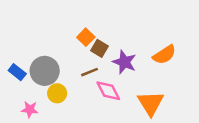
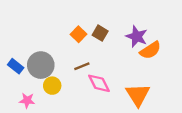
brown square: (100, 48) -> (100, 33), moved
purple star: (124, 62) -> (137, 37), moved

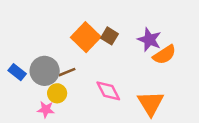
orange square: (78, 34) -> (86, 37), size x1.6
brown line: (82, 66) -> (67, 72), moved
pink star: (27, 100) -> (46, 110), moved

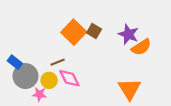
gray circle: (45, 71) -> (25, 76), moved
pink diamond: (108, 91) -> (69, 78), moved

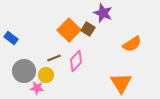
purple star: (128, 34) -> (103, 13), moved
blue rectangle: (15, 62) -> (11, 38), moved
pink diamond: (69, 78) -> (76, 61), moved, turned 70

